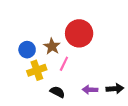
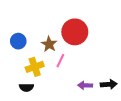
blue circle: (27, 50) -> (18, 41), moved
black semicircle: (57, 92) -> (26, 87), moved, turned 152

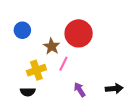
blue circle: (18, 41) -> (22, 30), moved
purple arrow: (85, 85) -> (80, 90), moved, turned 56

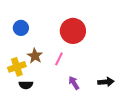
brown star: (52, 46) -> (35, 56), moved
yellow cross: (36, 70) -> (17, 67), moved

